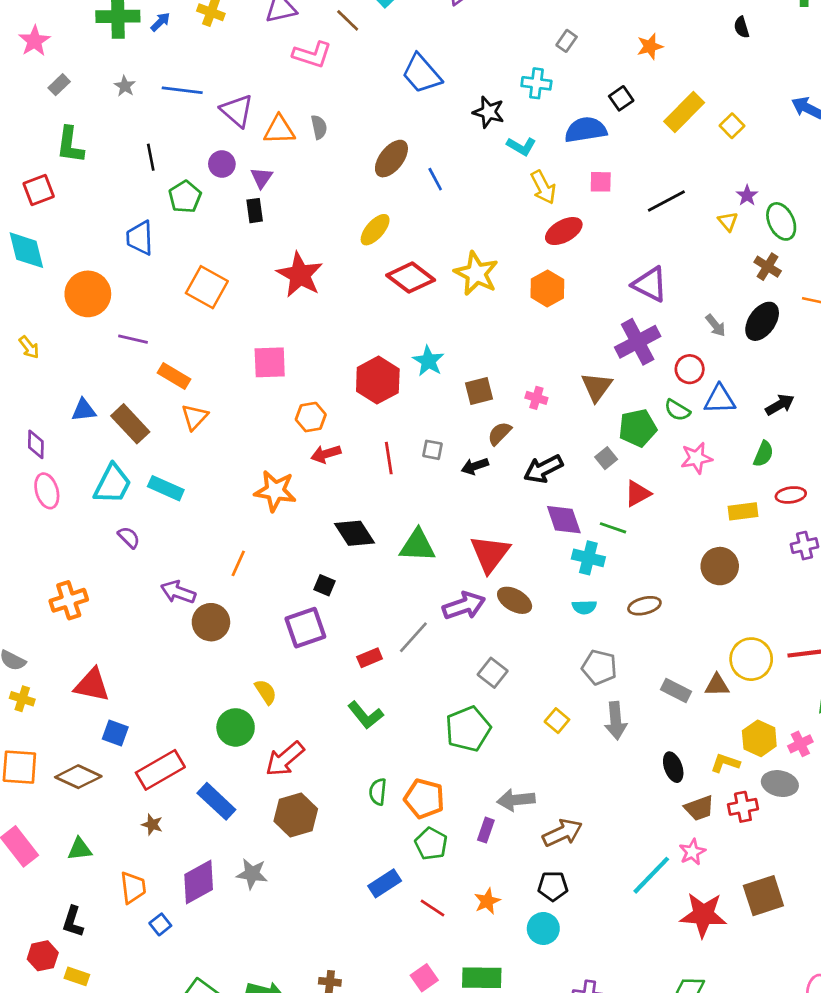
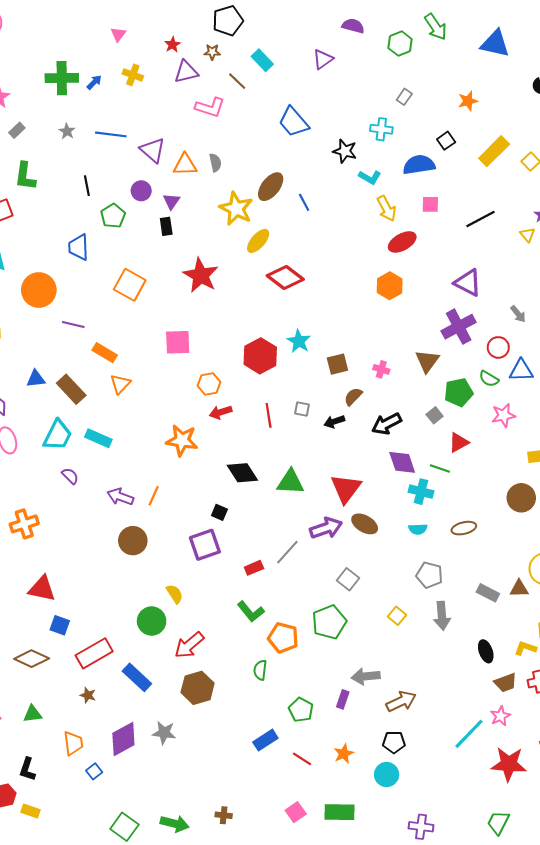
yellow star: (476, 273) -> (236, 209), moved
purple arrow: (178, 592) -> (120, 497), moved
orange pentagon: (424, 799) -> (283, 638), moved

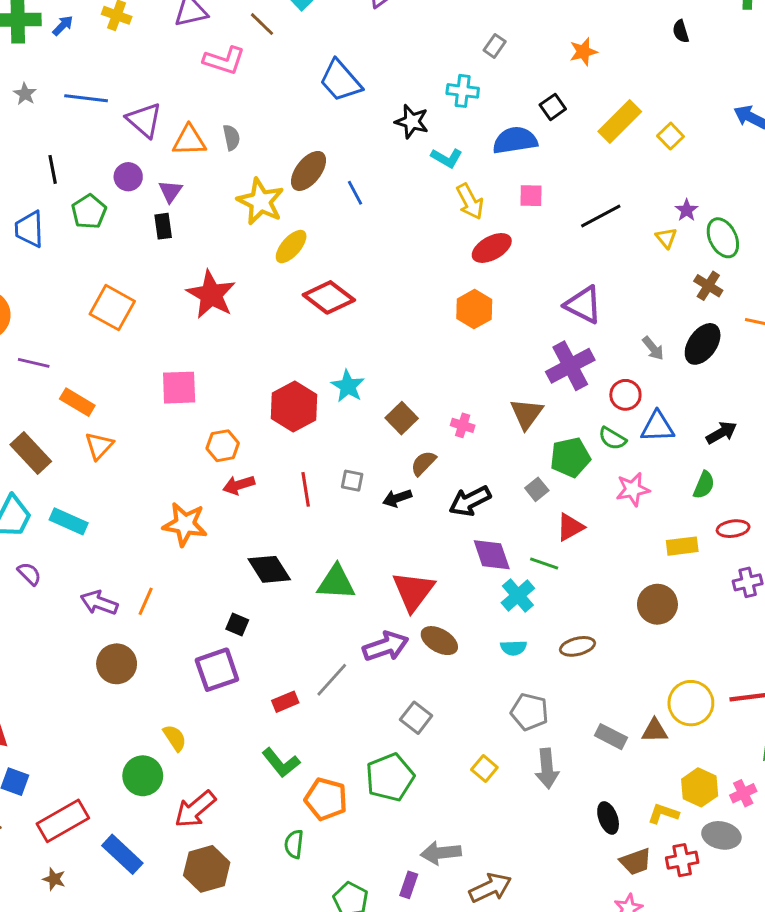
blue trapezoid: (79, 247) -> (29, 229), moved
brown square: (337, 364) -> (402, 418), turned -30
cyan cross: (421, 492) -> (518, 595), turned 35

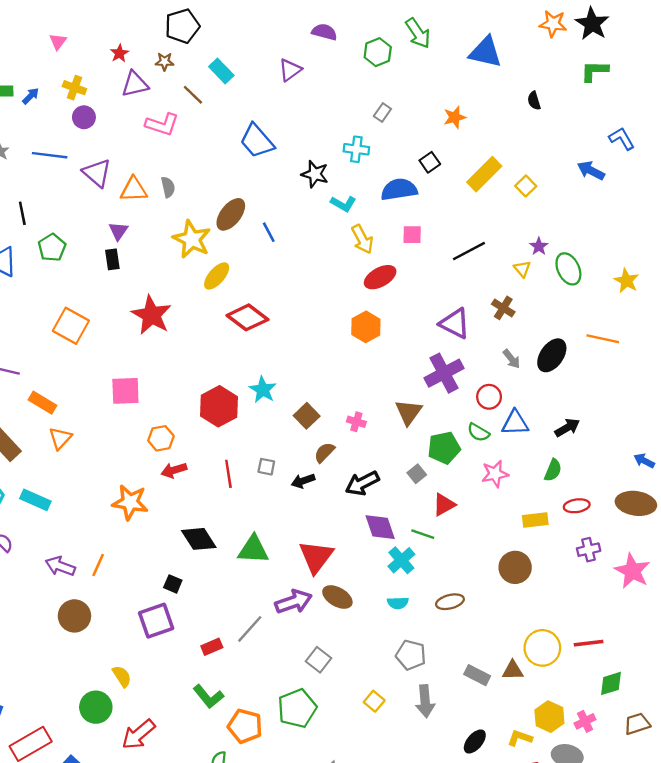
purple circle: (128, 177) -> (84, 117), moved
brown cross: (708, 286) -> (503, 308), moved
black ellipse: (608, 818) -> (475, 741), turned 60

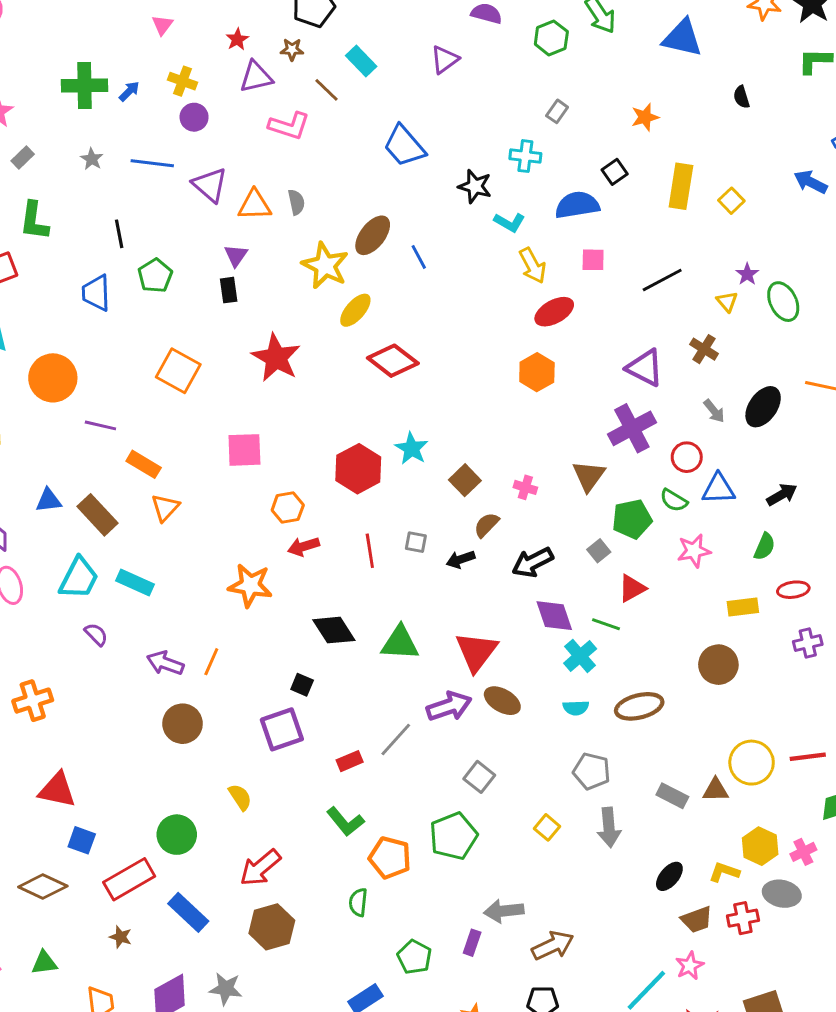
yellow rectangle: (484, 174) -> (681, 186), turned -36
brown ellipse: (450, 602) -> (639, 706), size x1.4
green circle: (96, 707) -> (177, 835), moved

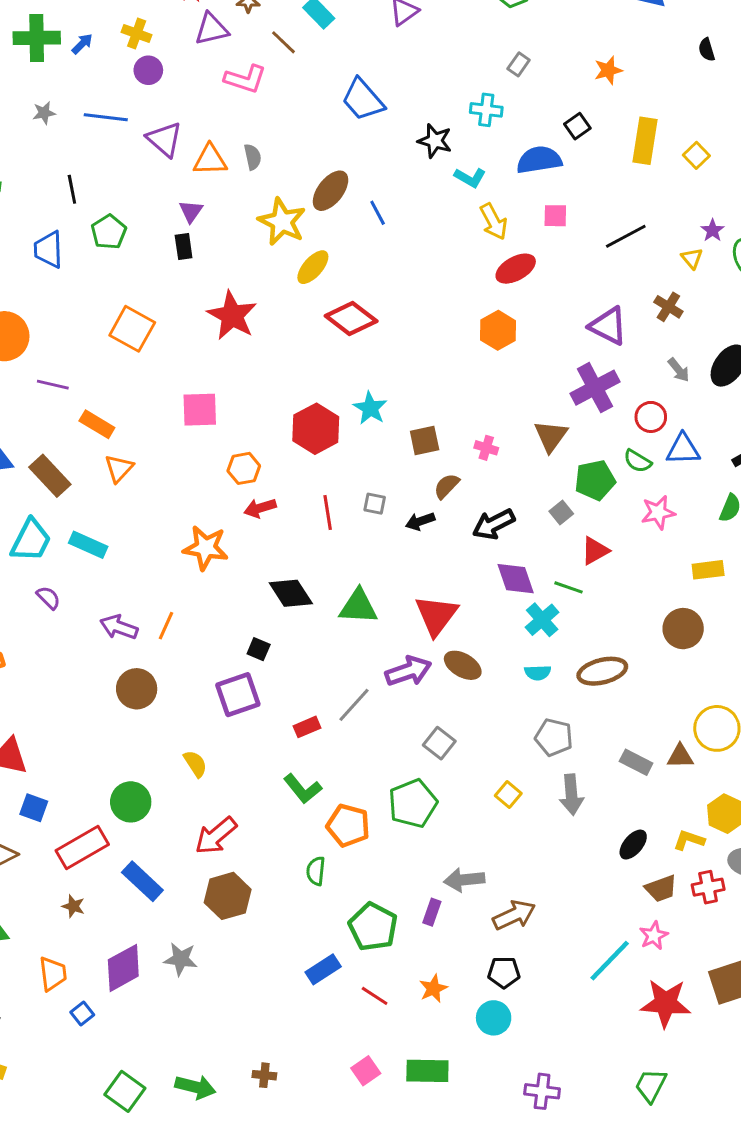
gray star: (92, 159) -> (44, 113), turned 30
brown square: (465, 480) -> (425, 440), turned 32
green pentagon: (414, 957) -> (373, 927), size x1.4

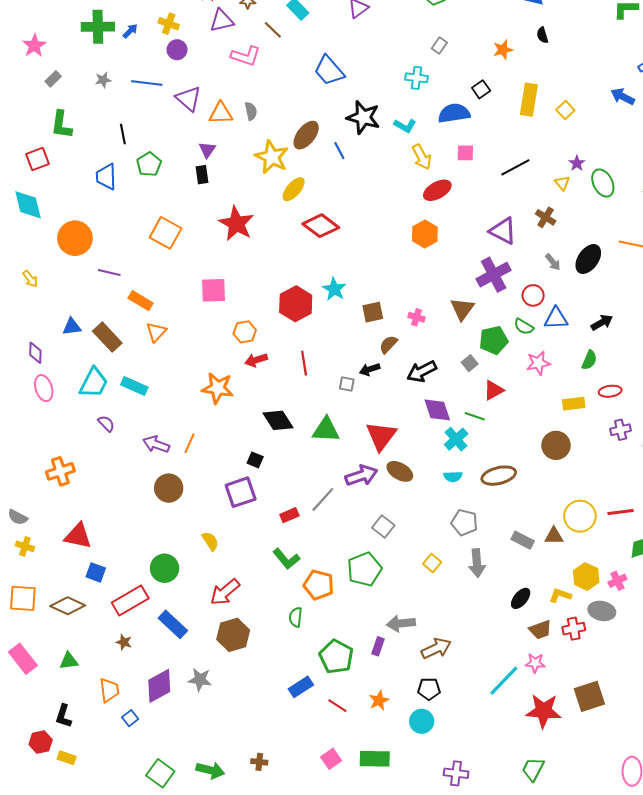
black semicircle: (707, 50) -> (542, 35), moved
black star: (435, 141) -> (363, 117), moved, size x1.4
gray square: (375, 504) -> (347, 384), moved
pink star: (654, 936) -> (535, 663), turned 30

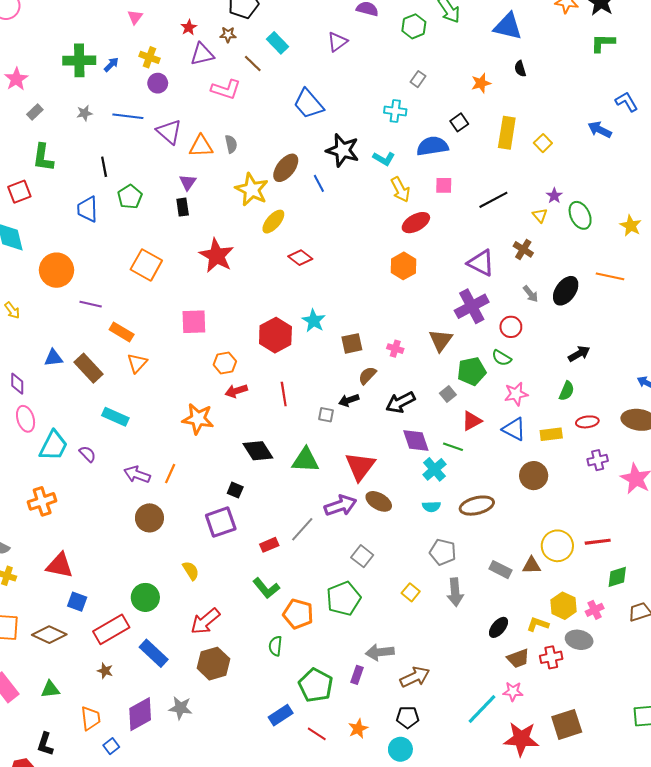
red diamond: (321, 226) -> (300, 258), size x0.7
blue triangle: (556, 318) -> (514, 429), moved, turned 30
cyan trapezoid: (94, 383) -> (53, 446), moved

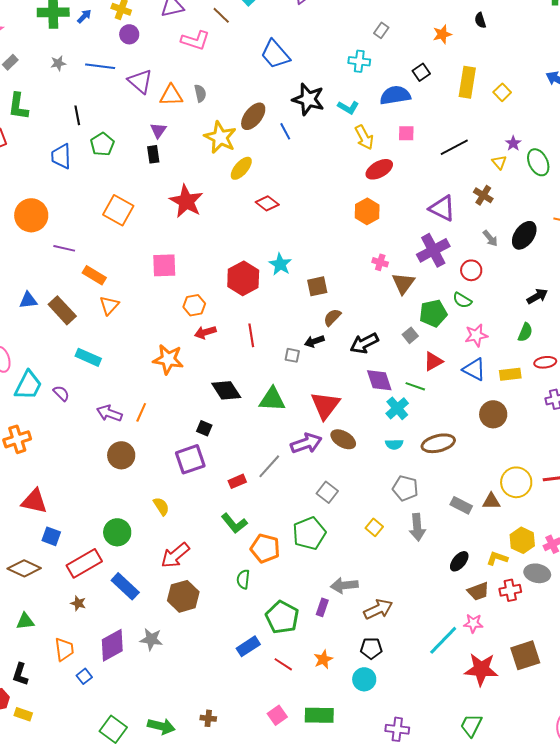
pink cross: (395, 349) -> (380, 262), moved

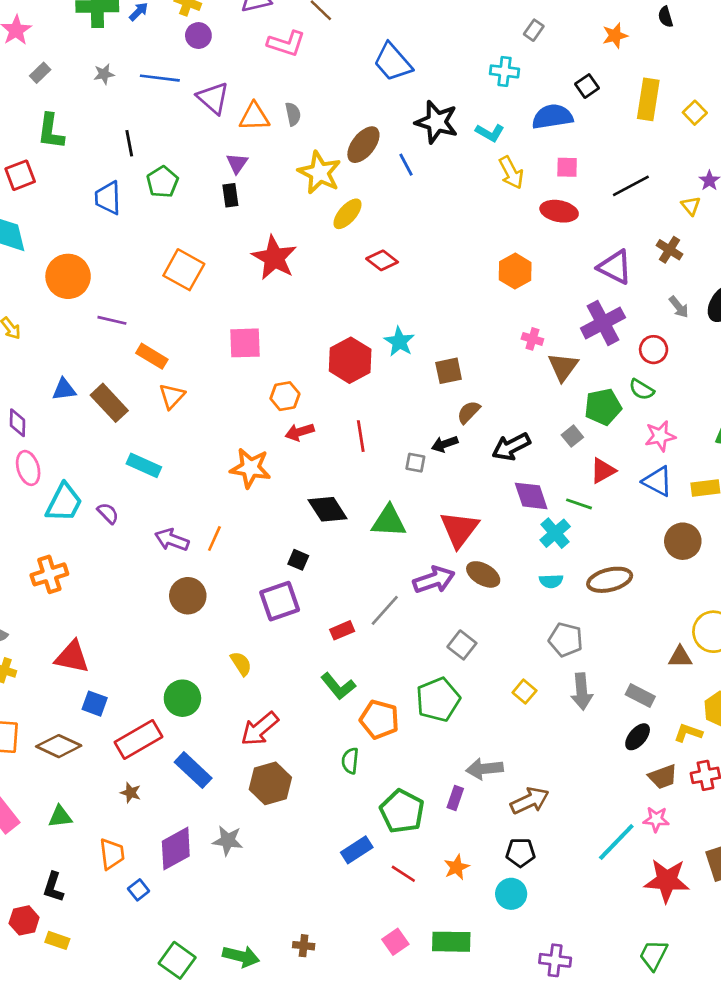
red ellipse: (379, 169) -> (559, 211), moved, turned 40
gray rectangle: (461, 505) -> (640, 696), moved

